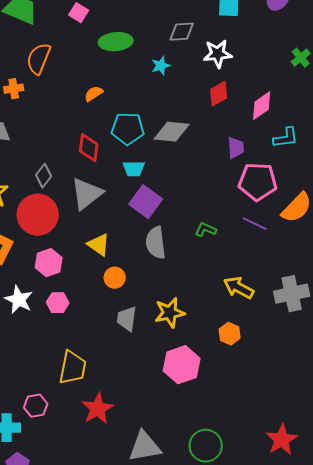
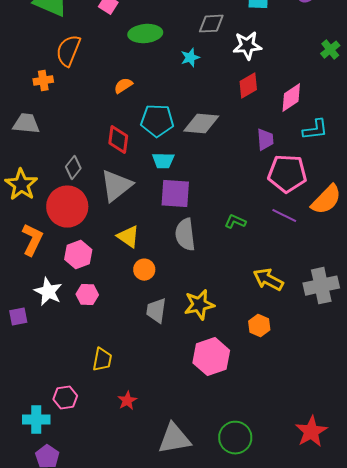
purple square: (146, 202) -> (175, 194), turned -32
yellow trapezoid: (73, 368) -> (102, 360), size x0.7
red star: (98, 409) -> (127, 401), size x0.6

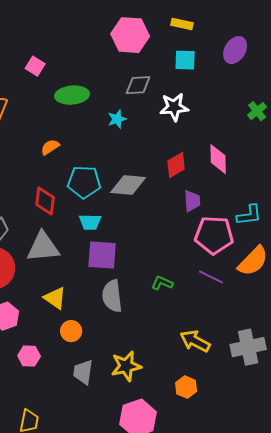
red diamond: (248, 86) -> (176, 165), moved
pink diamond: (291, 98) -> (218, 159), turned -56
cyan L-shape: (315, 130) -> (249, 215), moved
gray triangle: (116, 186) -> (43, 247), turned 33
pink hexagon: (87, 295) -> (29, 356), moved

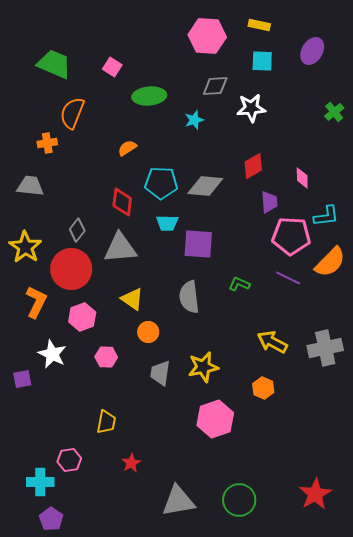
pink diamond: (218, 159) -> (302, 178), moved, size x0.7
purple square: (102, 255) -> (198, 244), moved

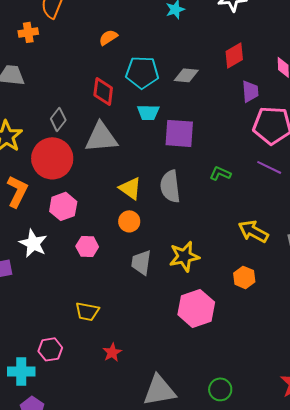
gray diamond: (205, 186) -> (186, 75), size x0.7
yellow triangle: (132, 299) -> (130, 188), moved
yellow trapezoid: (106, 422) -> (87, 311), turned 90
green circle: (239, 500) -> (220, 389), size x0.7

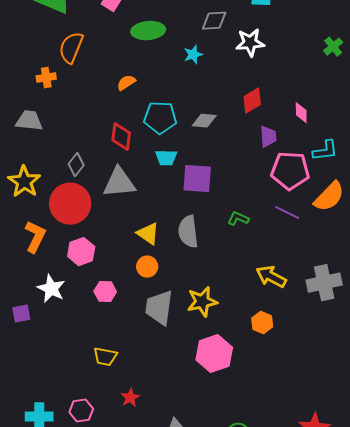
gray trapezoid: (141, 262) -> (159, 308), size x1.4
pink hexagon: (50, 349) -> (81, 411), moved

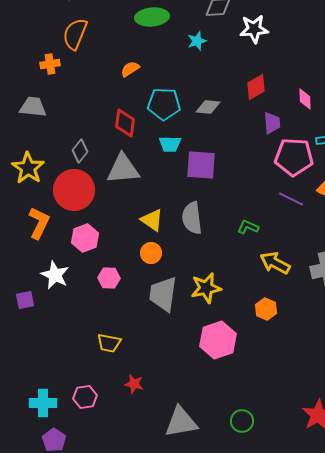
green L-shape: (238, 219) -> (248, 227), moved
red star: (130, 398) -> (134, 384), turned -30

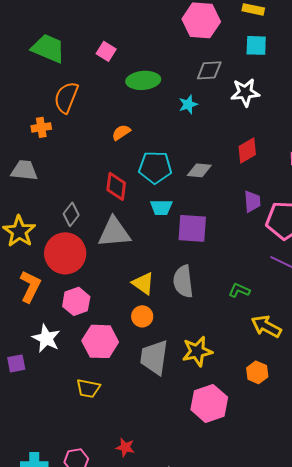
purple trapezoid: (272, 123) -> (252, 201), moved
pink hexagon: (109, 278) -> (100, 341), size x1.6
yellow trapezoid: (109, 343) -> (88, 388), moved

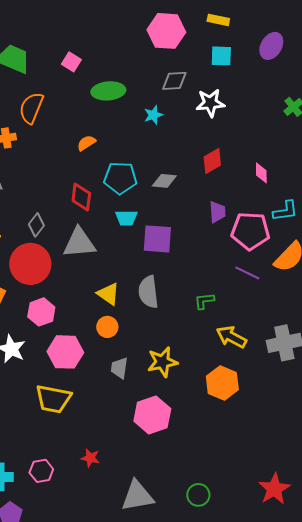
green L-shape: (239, 290) -> (204, 301), turned -30
gray trapezoid: (154, 357) -> (119, 368), size x0.6
orange hexagon: (257, 372) -> (222, 383), size x1.5
yellow trapezoid: (88, 388) -> (53, 399), size x1.5
pink hexagon: (209, 403) -> (152, 415), moved

